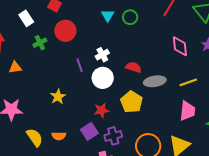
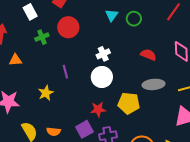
purple line: (80, 65) -> (65, 72), moved
red semicircle: (133, 67) -> (148, 55), moved
yellow star: (58, 97) -> (46, 93), moved
yellow pentagon: (132, 102) -> (129, 103), turned -30

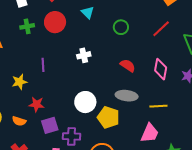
cyan triangle: (112, 15) -> (88, 12), moved, turned -32
white circle: (102, 77) -> (85, 102), moved
yellow pentagon: (129, 103) -> (108, 117), moved
red star: (98, 109) -> (37, 104), moved

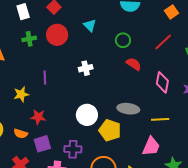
red semicircle: (128, 66) -> (134, 64), moved
purple square: (50, 125) -> (42, 144), moved

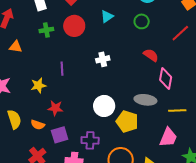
cyan triangle: (90, 25) -> (107, 16), turned 40
green circle: (123, 40) -> (142, 21), moved
pink diamond: (162, 82) -> (166, 78), moved

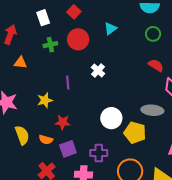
green circle: (142, 21) -> (153, 34), moved
white cross: (103, 59) -> (98, 71), moved, turned -32

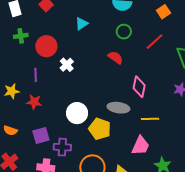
red circle: (78, 39) -> (46, 46), moved
red semicircle: (156, 65) -> (115, 58), moved
red star: (63, 122) -> (34, 102), moved
purple square: (68, 149) -> (41, 135), moved

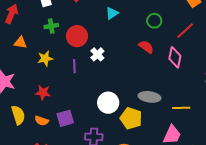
purple line: (36, 75) -> (74, 66), moved
pink diamond: (139, 87) -> (175, 57), moved
yellow star: (12, 91) -> (45, 58), moved
red star: (34, 102) -> (43, 93), moved
purple square: (41, 135) -> (65, 118), moved

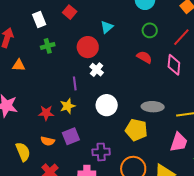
red circle: (77, 36) -> (88, 47), moved
yellow star: (45, 58) -> (68, 106), moved
white circle: (108, 103) -> (107, 105), moved
yellow semicircle: (18, 115) -> (23, 152), moved

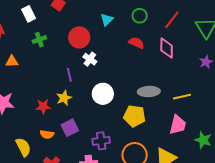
cyan triangle: (107, 27) -> (107, 20), moved

